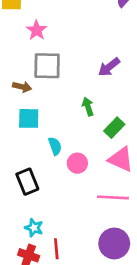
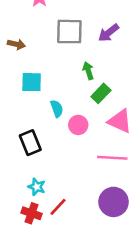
gray square: (47, 66) -> (69, 32), moved
brown arrow: (22, 87) -> (16, 44), moved
green rectangle: (114, 128) -> (101, 93), moved
red line: (56, 249) -> (58, 207), turned 48

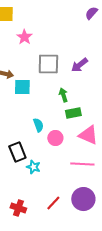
cyan square: (32, 82) -> (22, 87), moved
green rectangle: (101, 93) -> (73, 113), turned 35
cyan star: (37, 187) -> (33, 167), moved
red line: (58, 207) -> (53, 203), moved

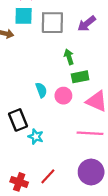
cyan square: (22, 87) -> (24, 16), moved
pink circle: (55, 138) -> (63, 96), moved
red line: (53, 203) -> (48, 176), moved

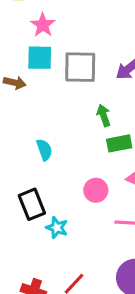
cyan semicircle: (41, 90) -> (44, 150), moved
pink circle: (63, 96) -> (96, 190), moved

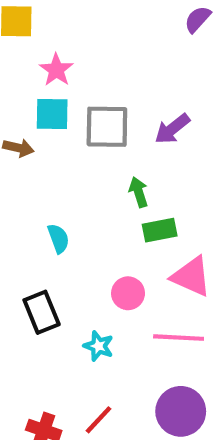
cyan star: (57, 228) -> (99, 346), moved

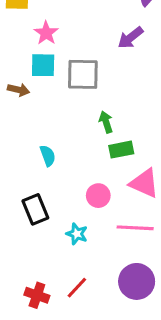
purple arrow: (172, 129) -> (130, 38), moved

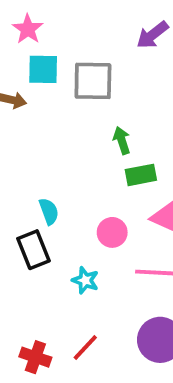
pink star: (46, 33) -> (28, 29), moved
cyan semicircle: (48, 156) -> (49, 211), moved

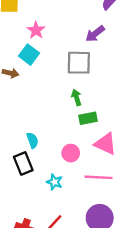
pink star: (28, 29) -> (36, 30), moved
cyan square: (43, 69) -> (29, 55), turned 36
gray square: (93, 81) -> (79, 63), moved

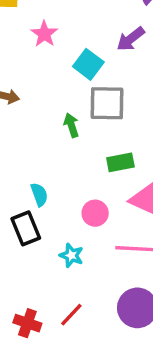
cyan square: (29, 55) -> (88, 64), moved
gray square: (79, 63) -> (107, 103), moved
green arrow: (76, 97) -> (71, 125), moved

